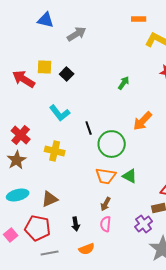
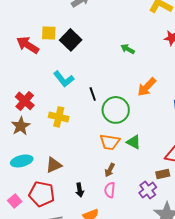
black square: (67, 74) -> (71, 40), size x1.5
green arrow: (124, 83) -> (128, 49), turned -96

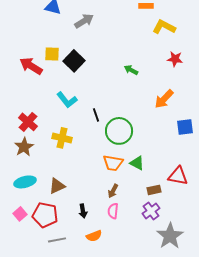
orange arrow: (147, 87) -> (164, 99), moved
brown rectangle: (163, 174) -> (154, 190), moved
pink square: (15, 201) -> (20, 214), moved

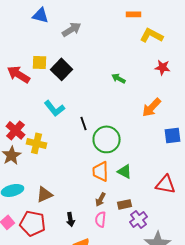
yellow cross: (62, 138) -> (36, 143), moved
orange trapezoid: (113, 163) -> (100, 171), turned 80
brown rectangle: (154, 190) -> (124, 204), moved

